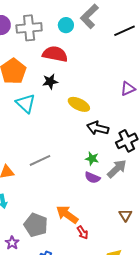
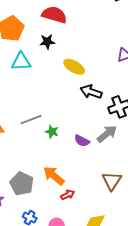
cyan triangle: (26, 103) -> (21, 62), turned -50
green star: (92, 159) -> (52, 132), moved
brown triangle: (125, 215) -> (112, 181), size x1.5
red arrow: (83, 232) -> (68, 195), turned -88

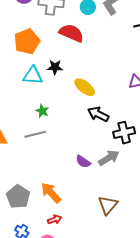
black star: (47, 42) -> (55, 67), moved
green star: (52, 132) -> (42, 111), moved
red arrow: (68, 195) -> (55, 219), moved

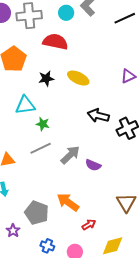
cyan triangle: (33, 75) -> (25, 105), moved
yellow ellipse: (85, 87) -> (78, 78), moved
gray arrow: (109, 158) -> (70, 155), moved
red arrow: (55, 219) -> (89, 225), moved

